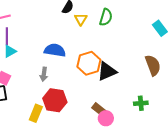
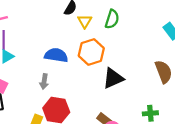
orange hexagon: (89, 63) -> (91, 52), moved

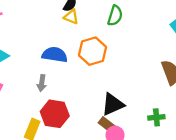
yellow triangle: (85, 21) -> (71, 17), moved, turned -40
black triangle: (113, 78) -> (113, 104), moved

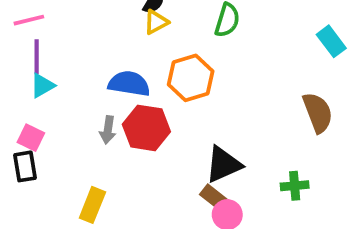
yellow triangle: (71, 17) -> (156, 22), turned -49
red hexagon: (55, 114) -> (146, 128), moved

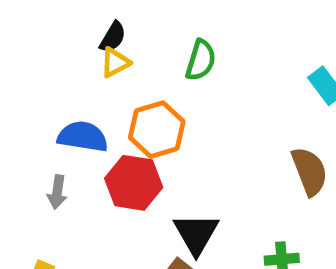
red hexagon: (146, 128) -> (134, 183), moved
black triangle: (223, 165) -> (196, 234), turned -36

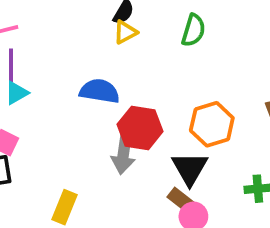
orange hexagon: (157, 130) -> (212, 124), moved
gray arrow: (57, 192) -> (123, 154), moved, size x1.5

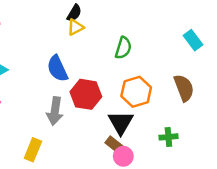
green semicircle: (193, 30) -> (123, 48), moved
blue semicircle: (99, 91) -> (57, 69), turned -124
gray arrow: (123, 154) -> (55, 111), moved

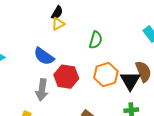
blue semicircle: (57, 69) -> (44, 56), turned -30
black triangle: (121, 123) -> (130, 81), moved

